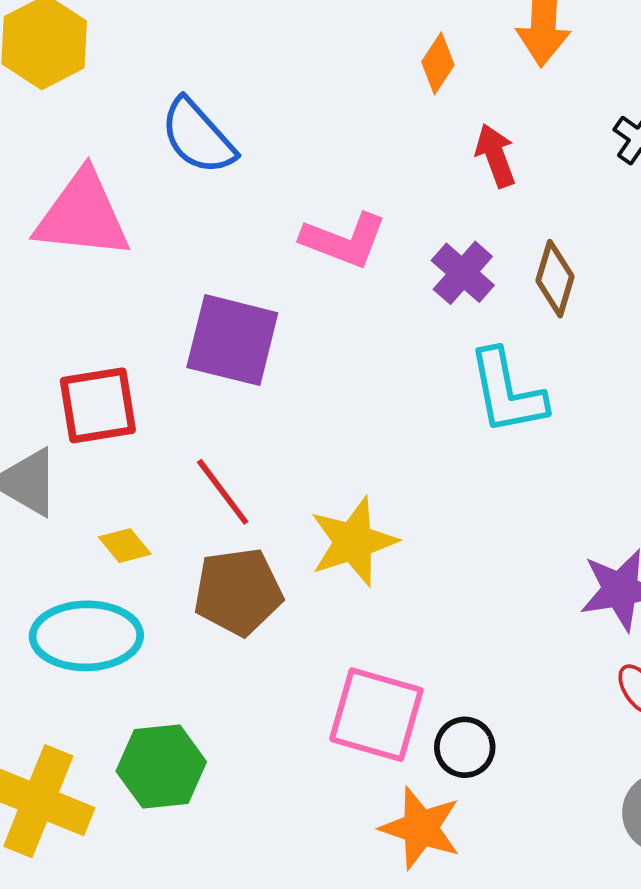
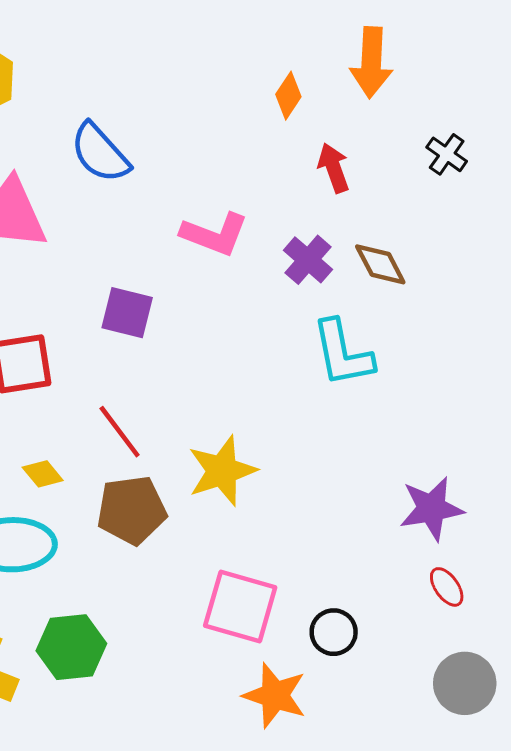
brown diamond: (555, 279) -> (380, 264), turned -44
purple square: (232, 340) -> (127, 313), size x0.7
black circle: (465, 747) -> (334, 632), moved

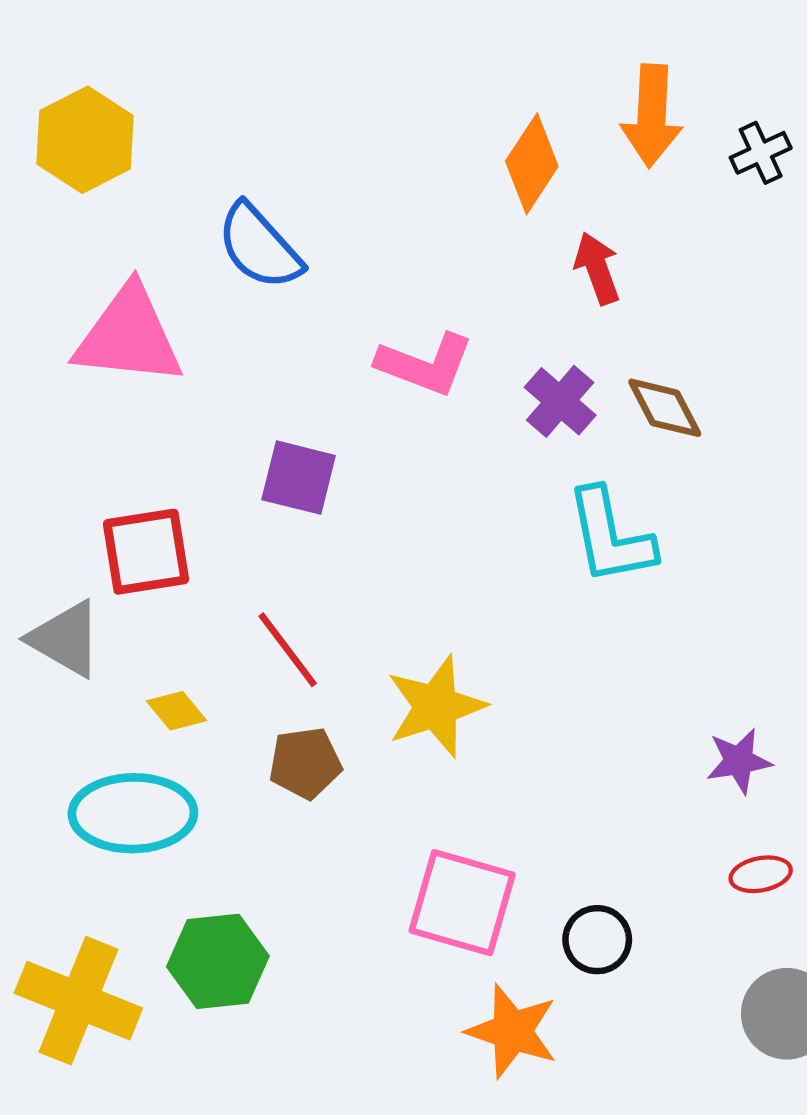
orange diamond: (288, 96) -> (532, 164), size x1.4
black cross: (447, 154) -> (761, 153), moved, turned 30
purple star: (432, 509) -> (739, 761), size x0.7
brown pentagon: (132, 510) -> (305, 763), size x0.7
red ellipse: (447, 587) -> (761, 874), turned -66

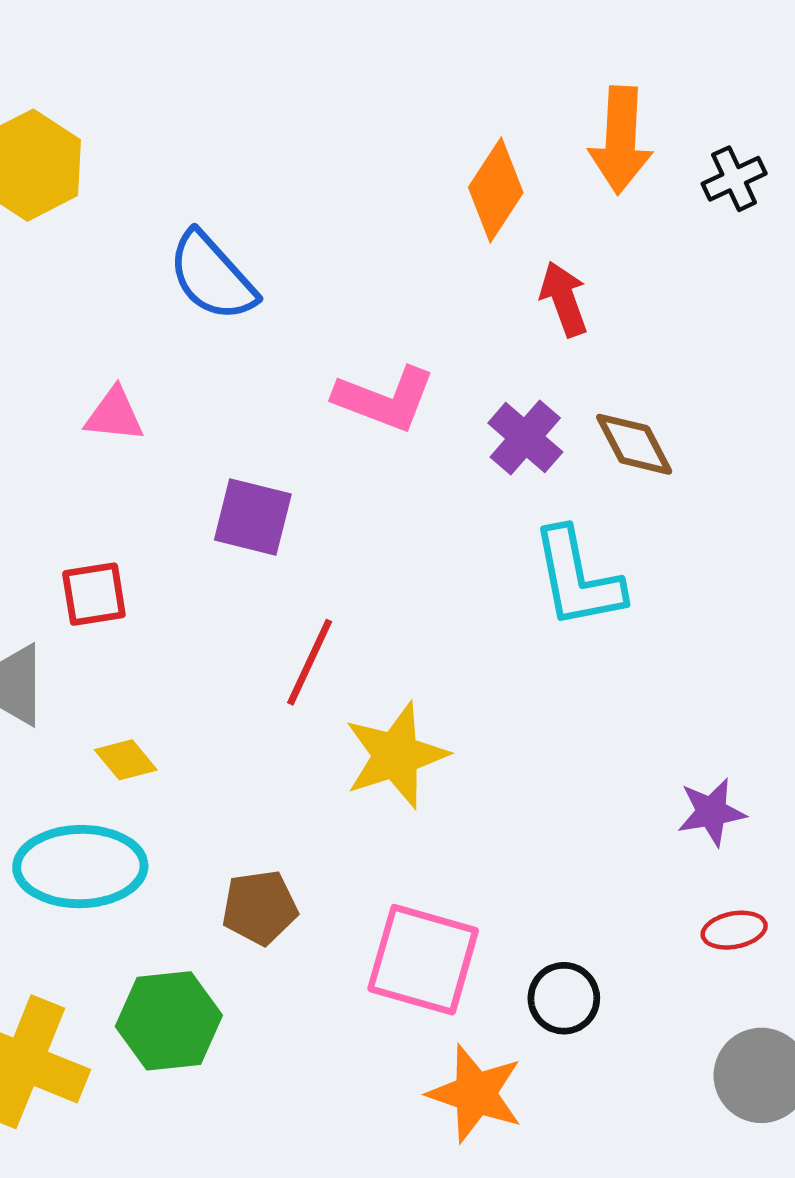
pink triangle: (129, 336) -> (114, 415), moved, size x0.5
red square: (146, 552) -> (94, 594), size x0.7
red line: (288, 650) -> (310, 662), moved, turned 62
brown pentagon: (305, 763) -> (260, 907), moved

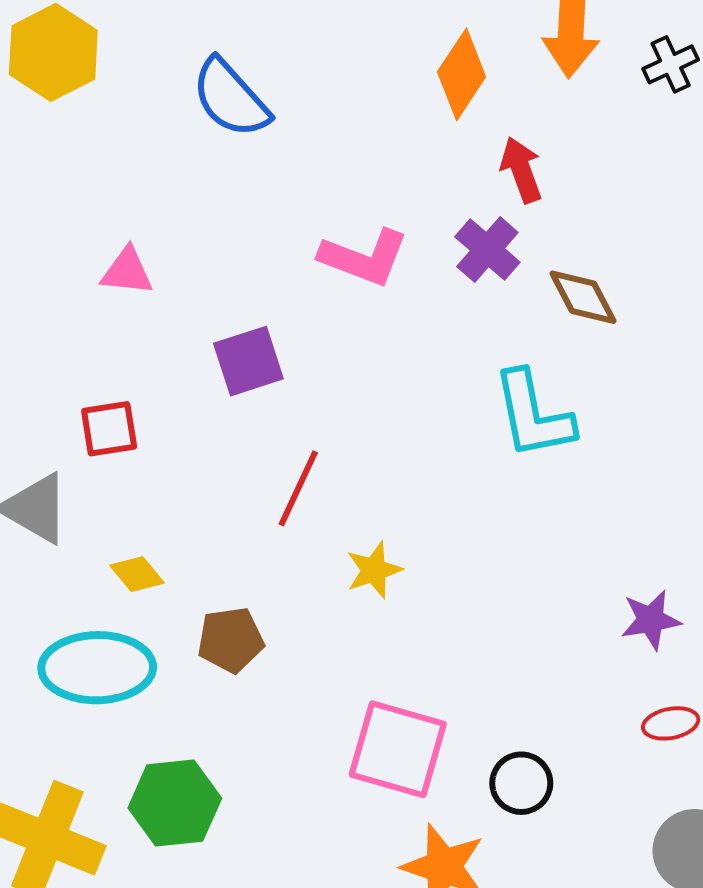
blue semicircle: (212, 276) -> (231, 98), moved
purple cross: (525, 437) -> (487, 250), moved
purple square: (253, 517) -> (248, 361), turned -32
yellow star: (396, 755) -> (374, 570), size x0.6
brown pentagon: (260, 907) -> (231, 640), moved

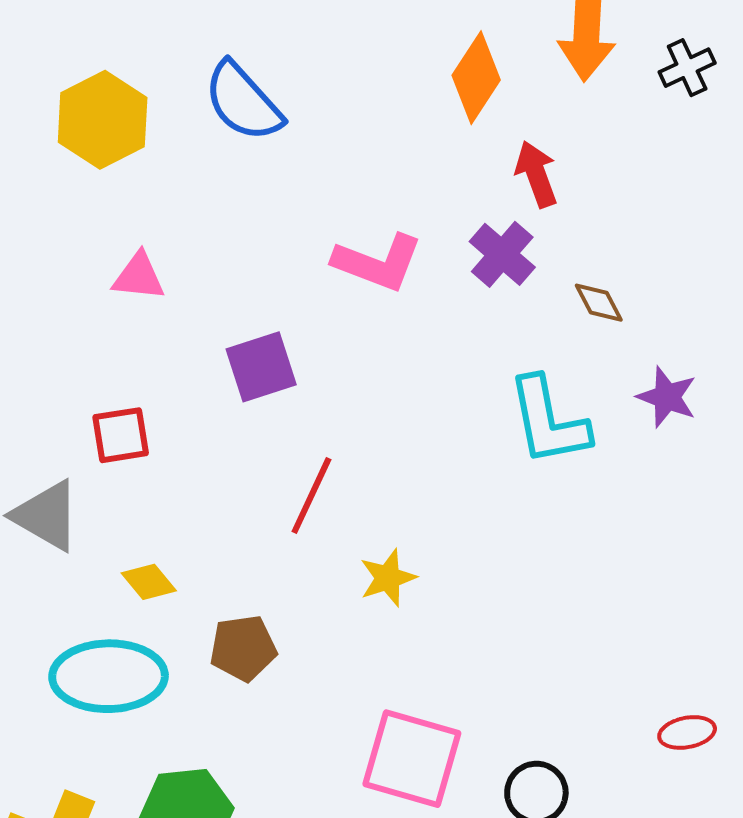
yellow hexagon: (53, 52) -> (103, 120), moved
brown diamond: (583, 297) -> (599, 303), size x0.7
purple star: (651, 620) -> (667, 397), moved, turned 30

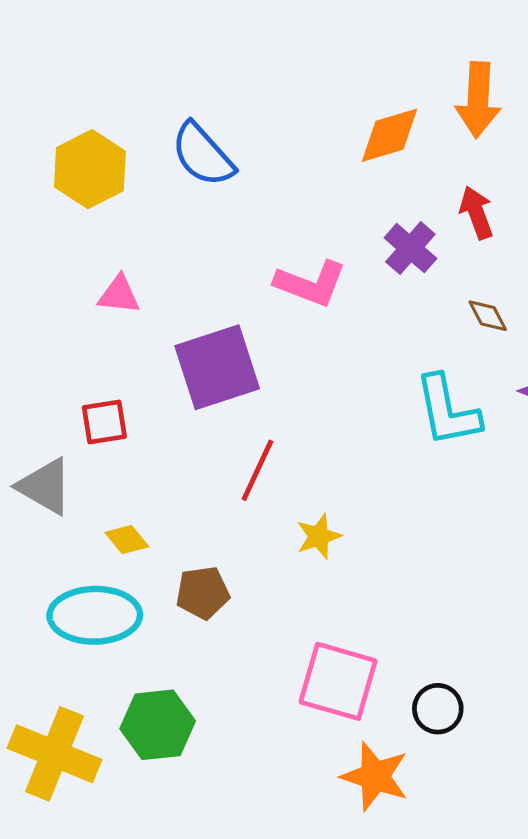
orange diamond: (476, 78) -> (390, 135), turned 40
red arrow: (536, 174) -> (476, 213), moved
purple cross: (502, 254) -> (410, 248), moved
purple square: (261, 367) -> (217, 367), size x1.5

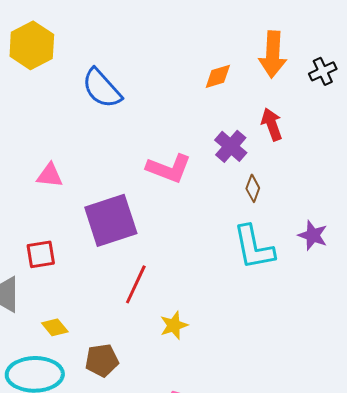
orange diamond: (390, 135) -> (218, 76), size x0.7
yellow hexagon: (90, 169) -> (32, 45), moved
brown diamond: (488, 316) -> (253, 188), moved, turned 48

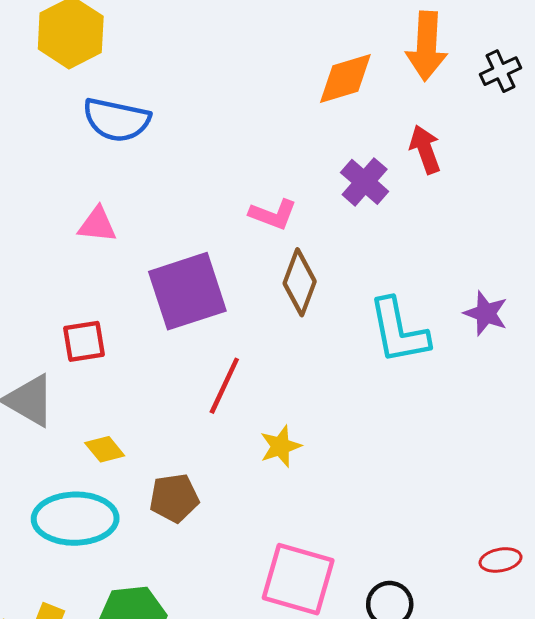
orange diamond: (218, 76) -> (345, 79), size x1.4
blue semicircle: (102, 88) -> (116, 120), moved, turned -36
pink L-shape: (169, 168) -> (273, 214), size x0.7
brown diamond: (253, 188) -> (300, 282), moved, size x1.6

